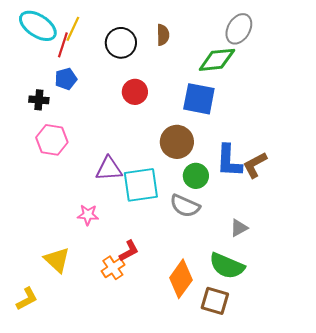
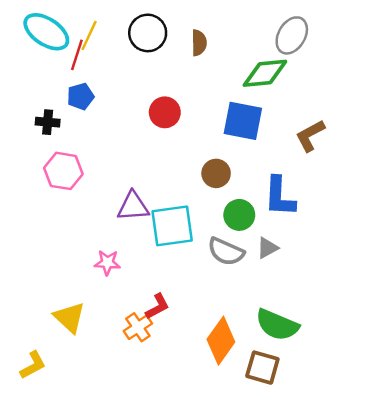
black circle: (121, 43) -> (148, 33), moved
brown circle: (177, 142) -> (216, 173), size x0.7
brown L-shape: (255, 165) -> (310, 136), moved
gray triangle: (239, 228) -> (267, 248), moved

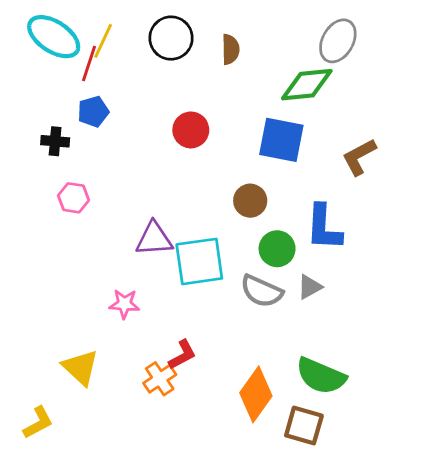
pink hexagon: (63, 171) -> (73, 198), size x0.7

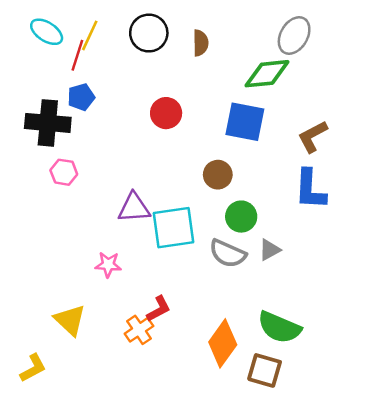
cyan ellipse: (54, 37) -> (47, 32), size x0.7
black cross: (55, 141) -> (48, 123), size x1.8
blue L-shape: (324, 228) -> (310, 189), moved

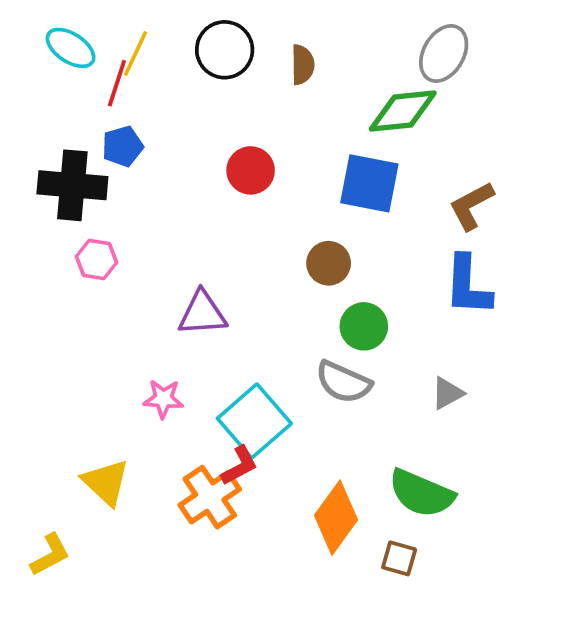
cyan square: (173, 228) -> (254, 421), moved, turned -33
gray triangle: (269, 250) -> (447, 393), moved
orange cross: (139, 330) -> (210, 497), size x1.4
brown square: (265, 370) -> (399, 558), size x0.7

